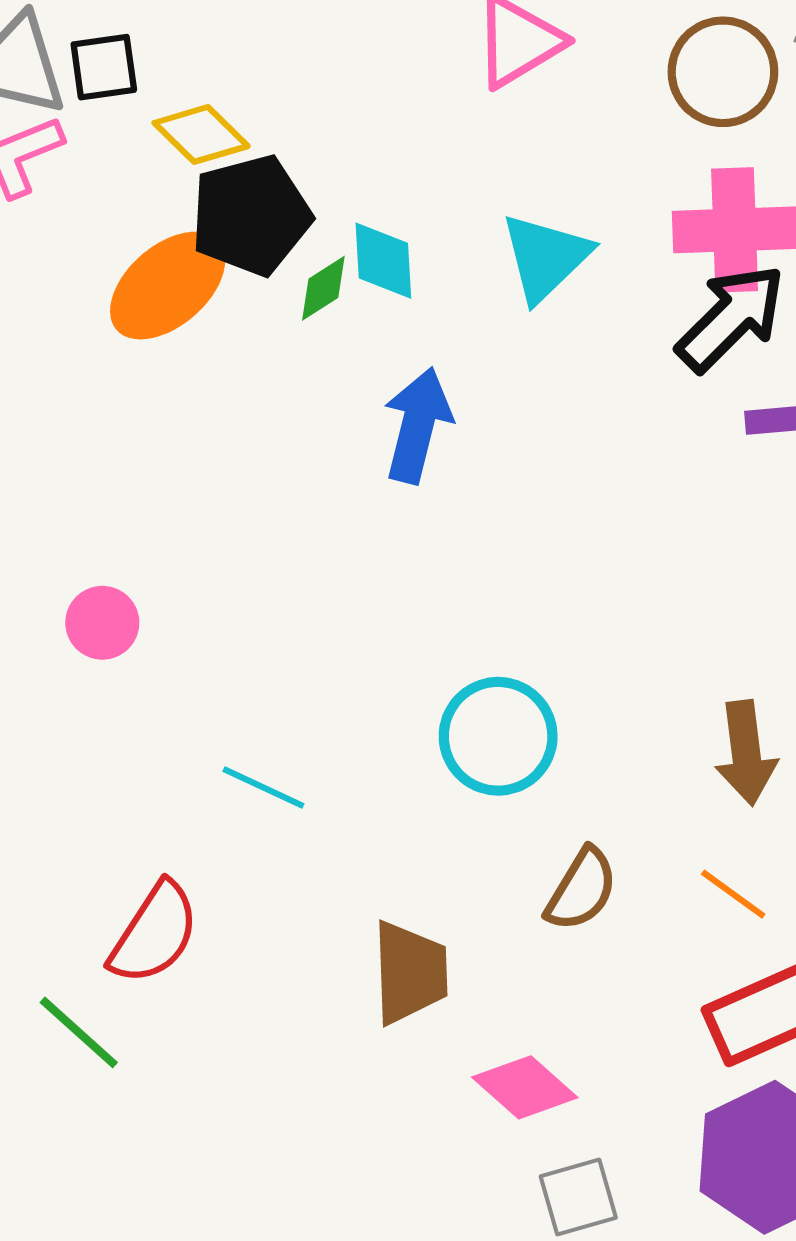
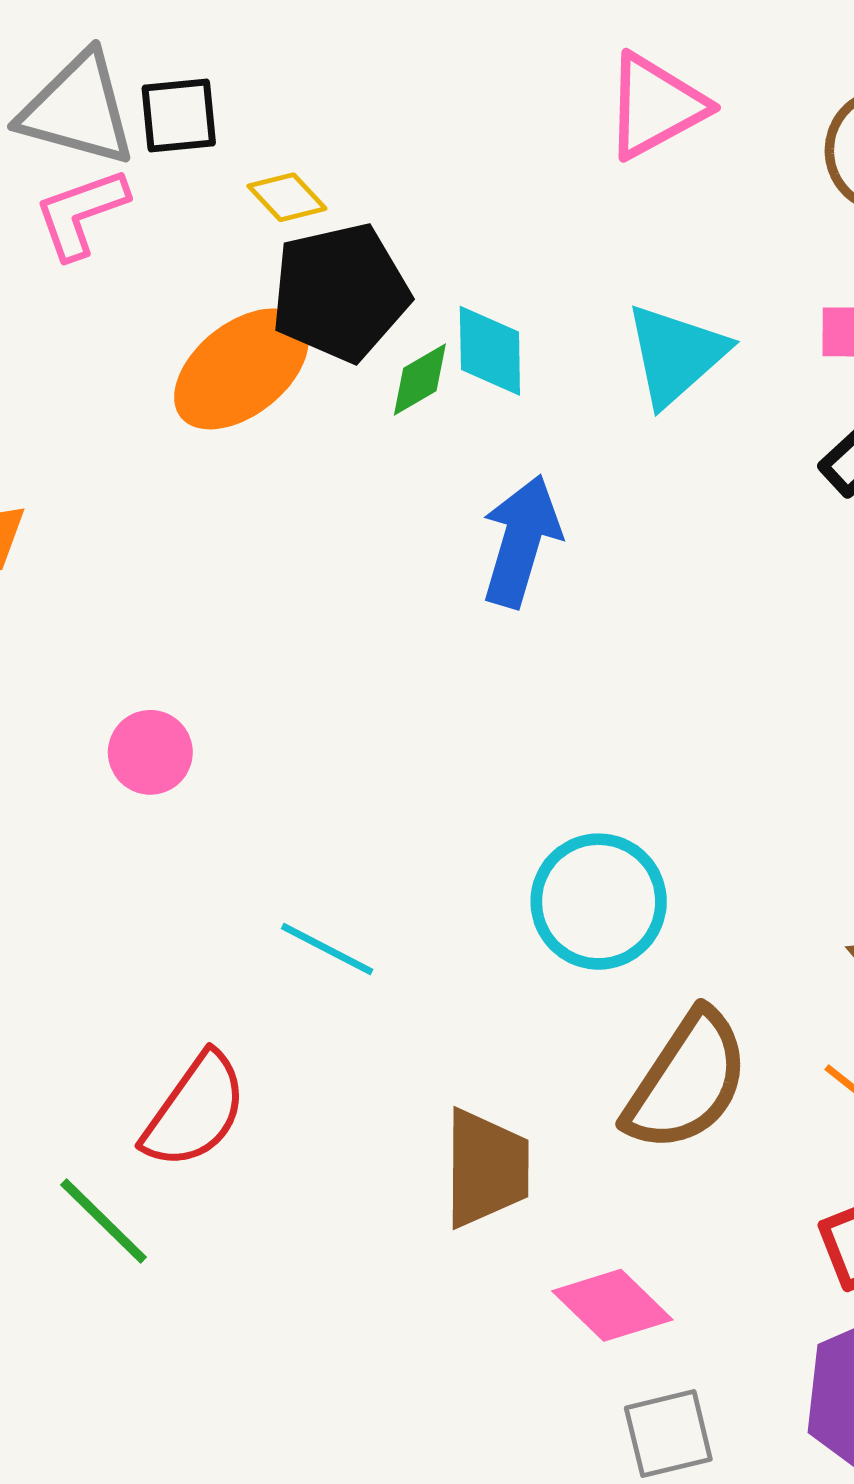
yellow diamond: (201, 134) -> (287, 197), size x0.7
brown semicircle: (582, 889) -> (687, 1081), size x1.5

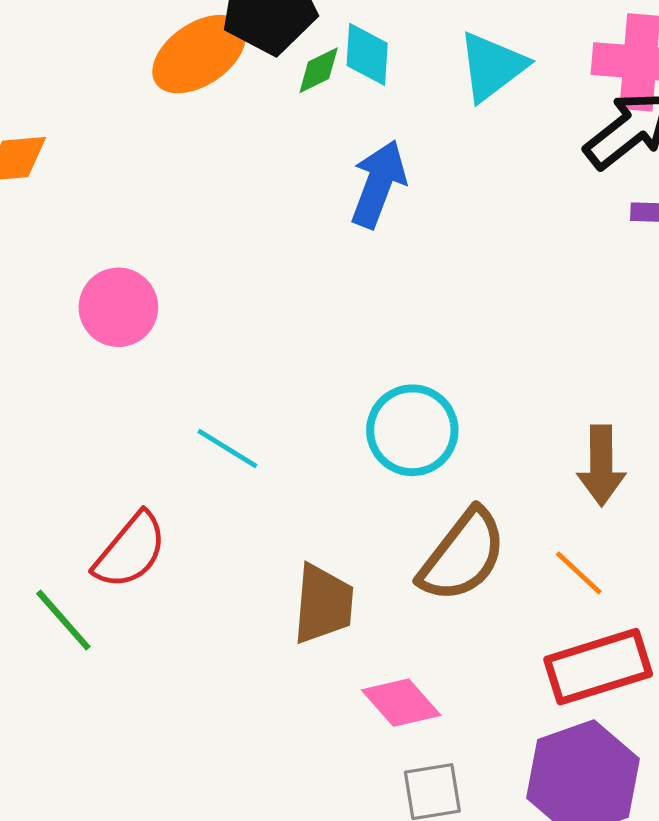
pink circle: (150, 752) -> (118, 307), size x1.4

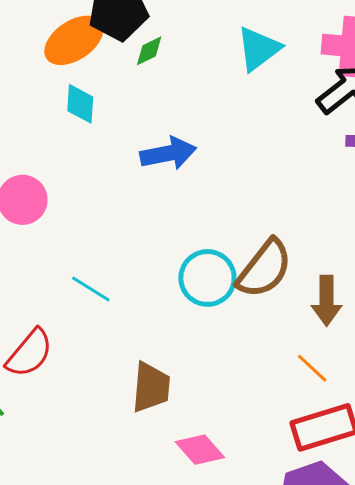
cyan diamond: (367, 54) -> (80, 104), moved
blue arrow: (378, 184) -> (168, 153), moved, turned 58
brown semicircle: (463, 556) -> (264, 269), moved

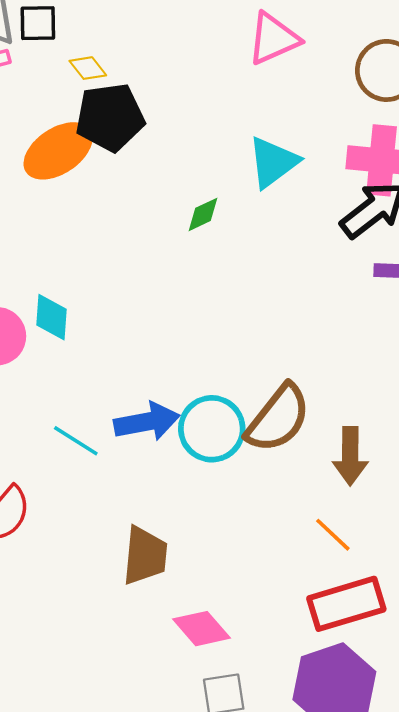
green diamond: (149, 51) -> (203, 214), moved
cyan diamond: (80, 104) -> (51, 317), moved
blue arrow: (168, 153) -> (147, 422), moved

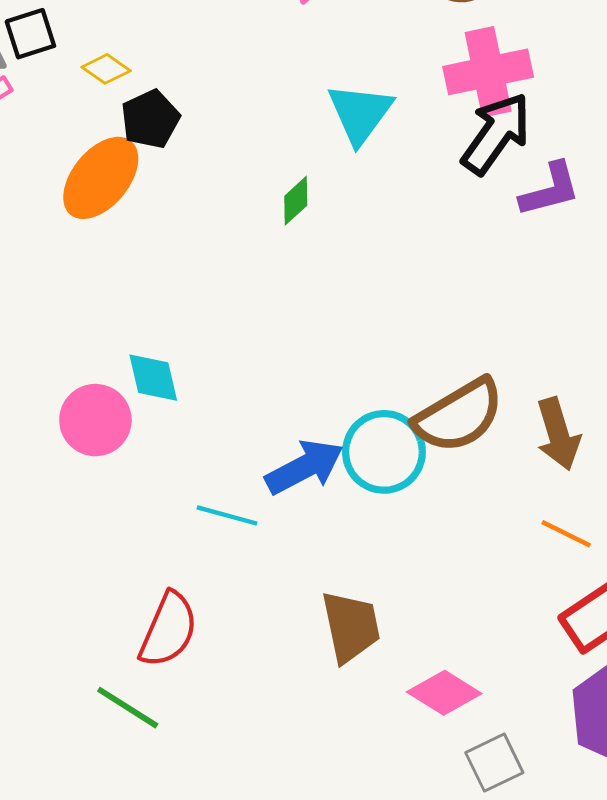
black pentagon: (110, 117) -> (150, 119), size x0.7
brown semicircle: (278, 418) -> (459, 416), turned 38

